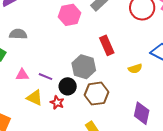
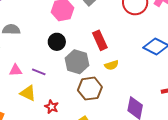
yellow semicircle: (135, 69) -> (112, 65), moved
black circle: (68, 86) -> (57, 42), moved
red star: (57, 103) -> (52, 107), moved

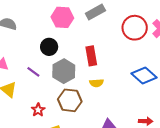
purple line: (39, 72) -> (33, 72), moved
red star: (52, 107) -> (38, 110), moved

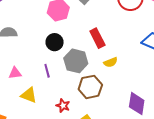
purple line: (33, 72) -> (47, 71), turned 56

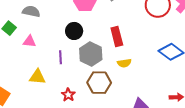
pink triangle: (15, 73) -> (29, 41), moved
yellow triangle: (29, 95) -> (37, 77), turned -30

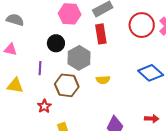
red rectangle: (117, 37) -> (101, 34), moved
gray hexagon: (91, 54) -> (79, 58), moved
brown hexagon: (99, 83) -> (67, 85), moved

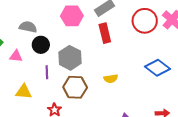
gray semicircle: (15, 20) -> (28, 27), moved
black circle: (56, 43) -> (41, 45), moved
gray hexagon: (79, 58) -> (70, 58), moved

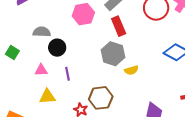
pink triangle: (16, 56) -> (41, 70), moved
gray hexagon: (70, 58) -> (113, 54), moved
brown hexagon: (75, 87) -> (101, 98), moved

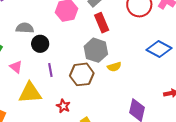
pink triangle: (41, 70) -> (16, 67), moved, turned 40
yellow triangle: (47, 97) -> (30, 93), size x1.4
brown hexagon: (101, 98) -> (82, 74), moved

